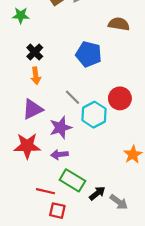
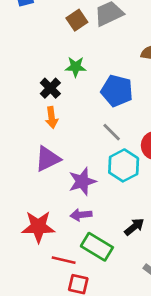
green star: (21, 15) -> (76, 67), moved
gray line: (72, 97) -> (112, 132), moved
red star: (27, 146) -> (38, 227), moved
black arrow: (97, 193) -> (134, 227), moved

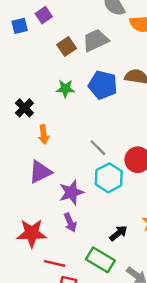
black cross: (50, 88) -> (24, 108), moved
blue pentagon: (117, 91) -> (103, 85), moved
purple arrow: (81, 215) -> (70, 222), turned -108
green rectangle: (97, 247) -> (100, 260), moved

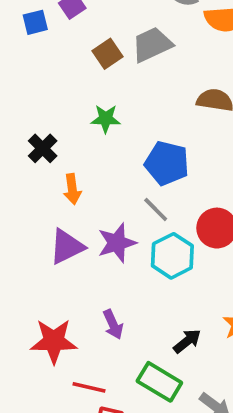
blue pentagon: (103, 85) -> (167, 163), moved
purple star: (71, 192) -> (117, 243), moved

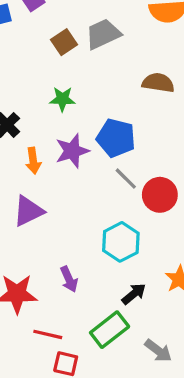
gray line: (156, 210) -> (126, 179), moved
purple star: (117, 243) -> (72, 151), moved
cyan hexagon: (172, 256) -> (121, 242), moved
green rectangle: (159, 382) -> (110, 330), turned -69

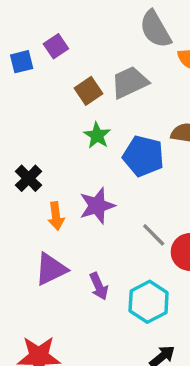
green star: (62, 99) -> (97, 135), moved, turned 30
blue pentagon: (116, 138) -> (143, 156), moved
purple arrow: (69, 279) -> (99, 286), moved

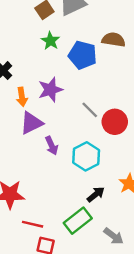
purple triangle: (51, 269) -> (31, 123), moved

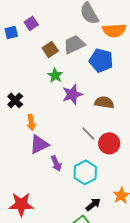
brown semicircle: (114, 40) -> (104, 102), moved
blue pentagon: (83, 55) -> (101, 60), moved
purple star: (50, 90) -> (72, 94), moved

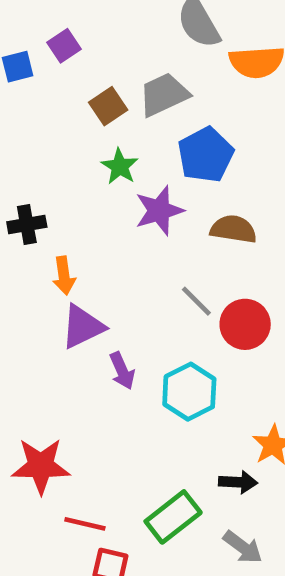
blue pentagon: (101, 60) -> (206, 155), moved, turned 30
black cross: (15, 100) -> (27, 224), turned 35
black arrow: (93, 204) -> (238, 482), moved, turned 42

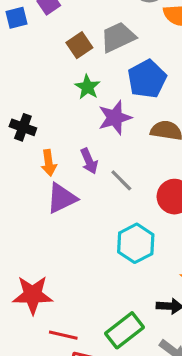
black cross: (27, 224) -> (23, 127), turned 30
gray line: (196, 301) -> (121, 180), moved
purple arrow: (122, 371) -> (89, 161), moved

